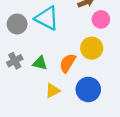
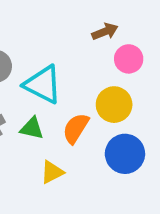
cyan triangle: (47, 18) -> (43, 84), moved
blue circle: (88, 89) -> (125, 154), moved

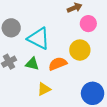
orange semicircle: (76, 128) -> (58, 64), turned 36
blue circle: (125, 154) -> (93, 93), moved

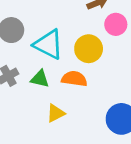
yellow circle: (80, 50) -> (89, 49), moved
orange semicircle: (58, 64) -> (74, 79), turned 30

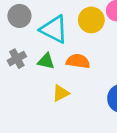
yellow circle: (89, 49) -> (91, 20), moved

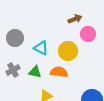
yellow circle: (91, 20) -> (68, 51), moved
cyan triangle: (54, 29) -> (41, 48), size x0.7

